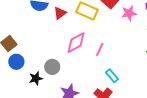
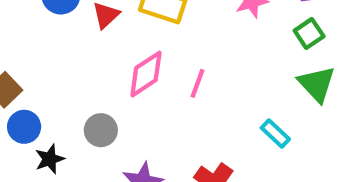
cyan rectangle: (112, 76) -> (275, 133), moved
black star: (36, 78) -> (50, 159), moved

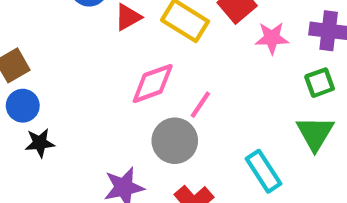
gray circle: (101, 130) -> (175, 141), moved, size x1.4
cyan rectangle: (275, 133) -> (264, 171), size x1.4

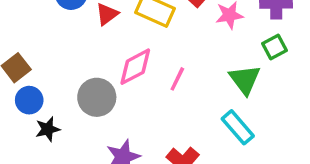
green triangle: (315, 133) -> (245, 80), moved
gray circle: (175, 141) -> (97, 97), moved

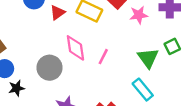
green square: (274, 47) -> (172, 46), moved
pink diamond: (135, 67) -> (75, 48), turned -72

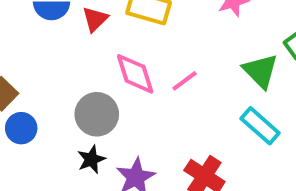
pink line: (103, 57) -> (185, 81), turned 35
black star: (16, 88) -> (91, 159), moved

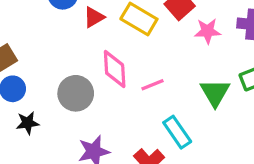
cyan rectangle: (260, 126) -> (177, 132), moved
black star: (91, 159) -> (28, 123), moved

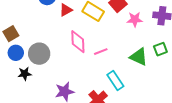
gray circle: (76, 93) -> (39, 54), moved
green triangle: (215, 93) -> (139, 57), turned -36

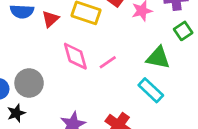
green square: (160, 49) -> (183, 31), moved
cyan rectangle: (115, 81) -> (151, 90), moved

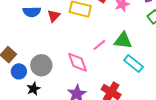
pink diamond: (75, 56) -> (77, 62), moved
green triangle: (158, 58) -> (123, 41), moved

